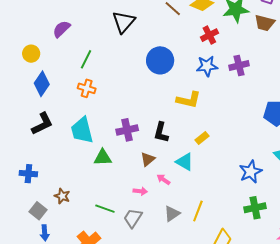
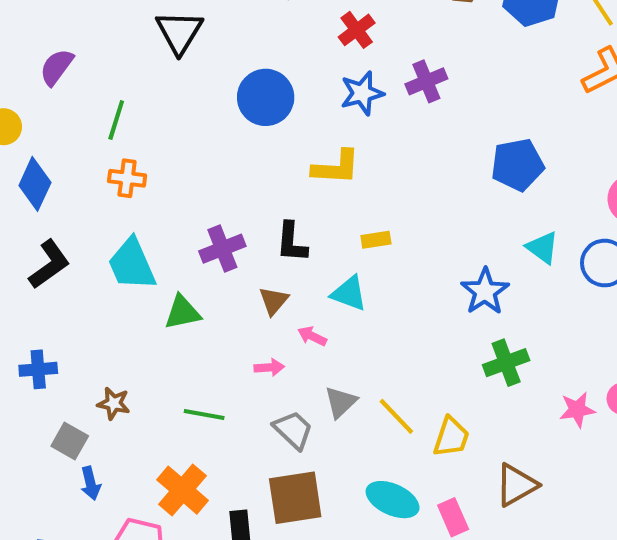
yellow rectangle: (202, 138) -> (376, 240), turned 40
yellow line: (198, 211) -> (396, 416), moved, turned -55
gray trapezoid: (133, 218) -> (293, 430), moved, turned 110

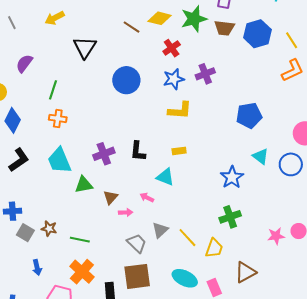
yellow L-shape: (336, 167) -> (180, 110), moved
brown triangle: (274, 301) -> (111, 197), moved
green cross: (506, 363) -> (230, 217), moved
green line: (204, 414) -> (80, 240), moved
gray square: (70, 441) -> (25, 233), moved

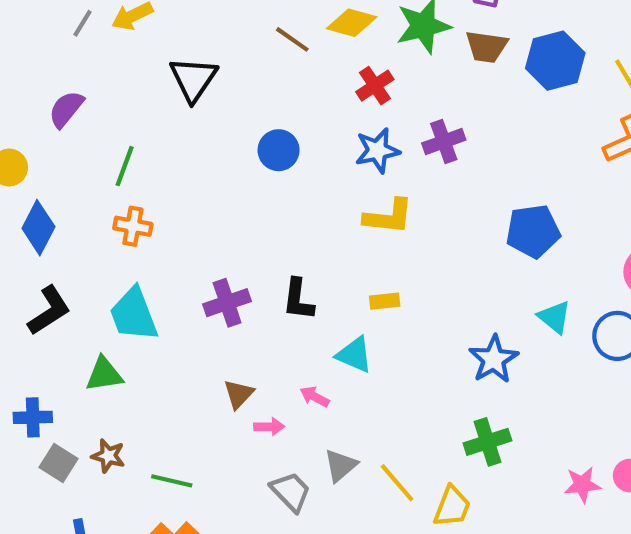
gray line: (12, 23) -> (83, 23), moved, turned 56
blue circle: (126, 80) -> (279, 150), size x0.7
green triangle: (84, 185) -> (104, 374), moved

